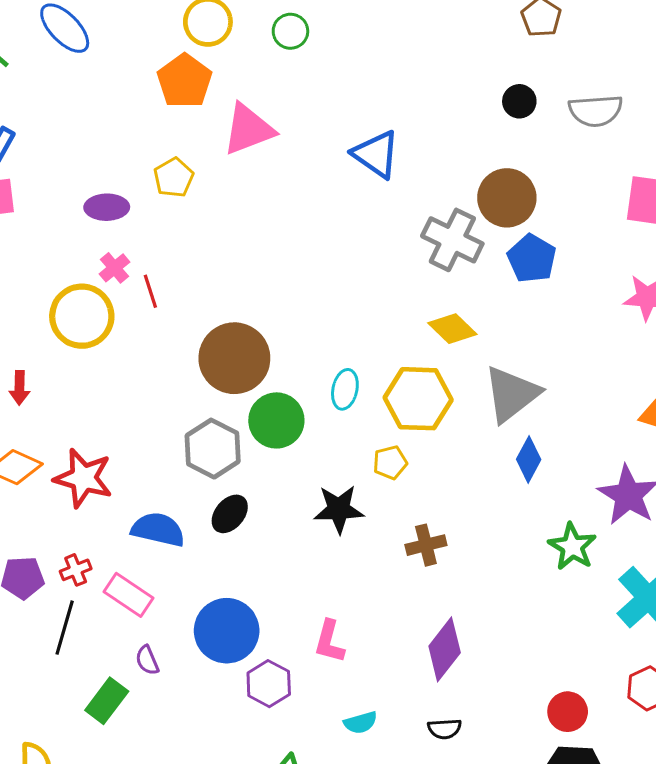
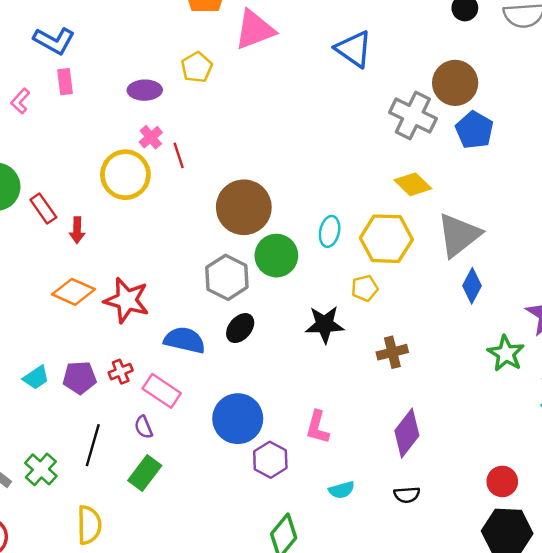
black line: (65, 628) -> (93, 445), moved
purple semicircle: (147, 660) -> (144, 427), moved

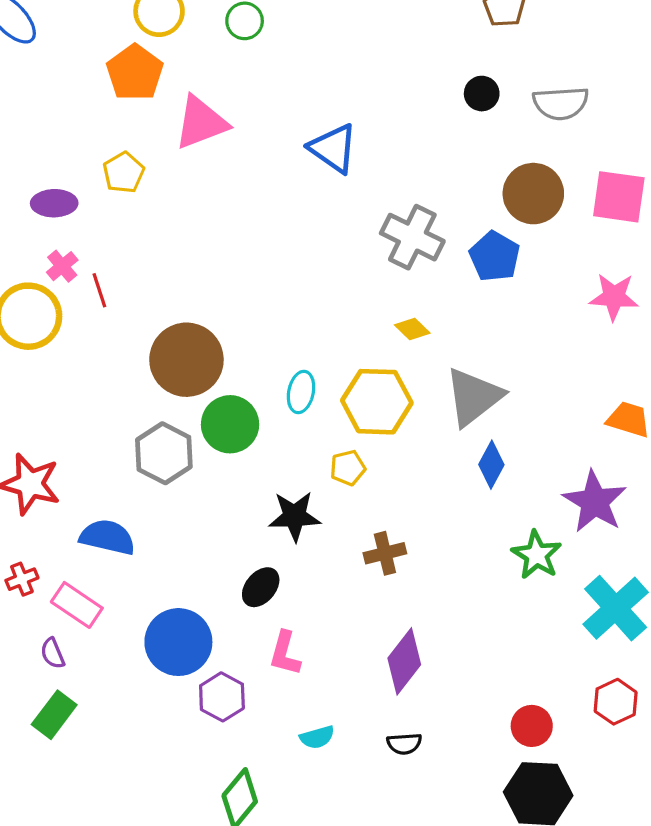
brown circle: (455, 83) -> (533, 194), moved
yellow diamond: (413, 184) -> (412, 329), size x0.7
black ellipse: (240, 328) -> (261, 587), moved

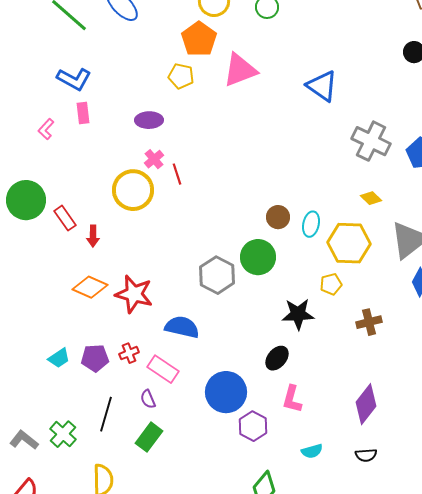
yellow pentagon: (124, 173) -> (181, 76), moved, turned -30
brown circle: (186, 360) -> (278, 217), moved, size x0.5
cyan ellipse: (301, 392) -> (311, 224), moved
brown cross: (385, 553) -> (369, 322), moved

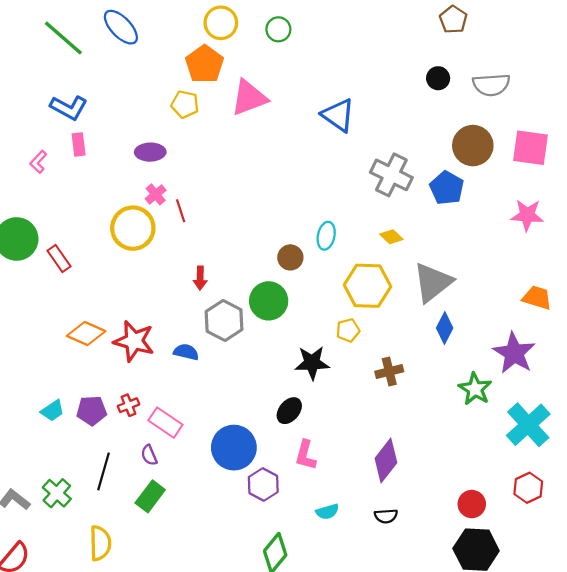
cyan ellipse: (311, 224) -> (326, 236), moved
red arrow: (93, 236) -> (200, 278), moved
blue semicircle: (182, 327) -> (186, 352), moved, size x0.7

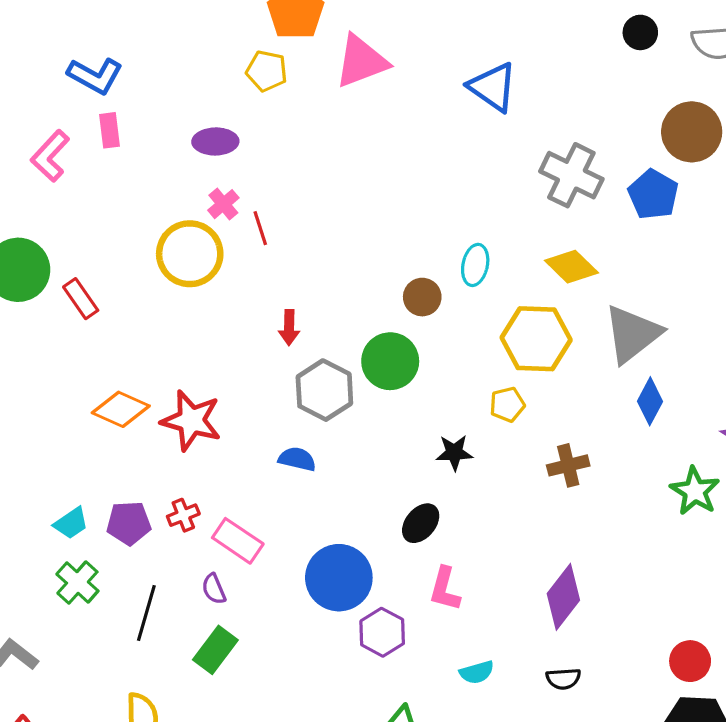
pink L-shape: (38, 162) -> (50, 156), size x1.5
yellow diamond: (391, 237) -> (571, 267), size x1.5
blue semicircle: (186, 352) -> (297, 459), moved
black star: (312, 363) -> (454, 453), size x0.7
green cross: (57, 493) -> (77, 583), moved

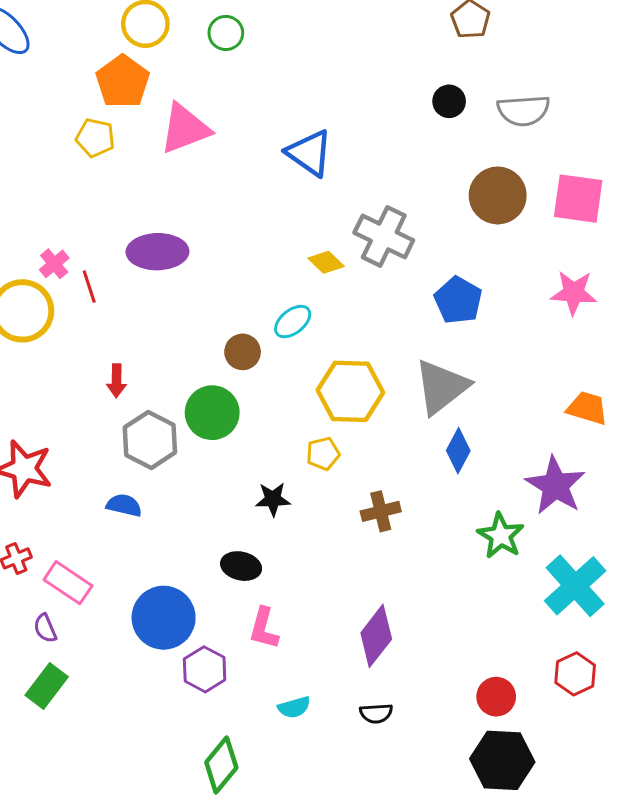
purple ellipse: (215, 141) -> (157, 252), moved, size x1.4
blue pentagon: (653, 194) -> (458, 300), moved
cyan ellipse: (475, 265) -> (293, 322), turned 39
yellow diamond: (571, 267) -> (326, 262), moved, size x0.7
black ellipse: (421, 523) -> (241, 566), turned 63

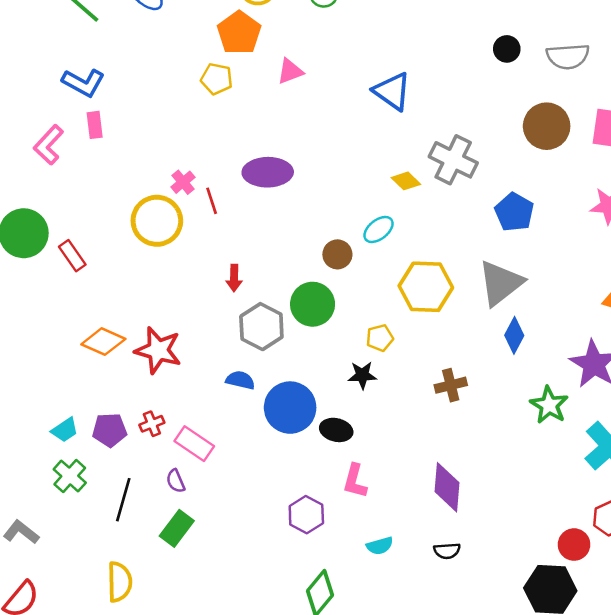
pink triangle: (185, 129) -> (290, 71), size x0.6
yellow pentagon: (323, 454) -> (380, 338), moved
blue circle: (164, 618) -> (290, 408), moved
purple diamond: (376, 636) -> (447, 487), turned -33
red circle: (496, 697) -> (574, 545), moved

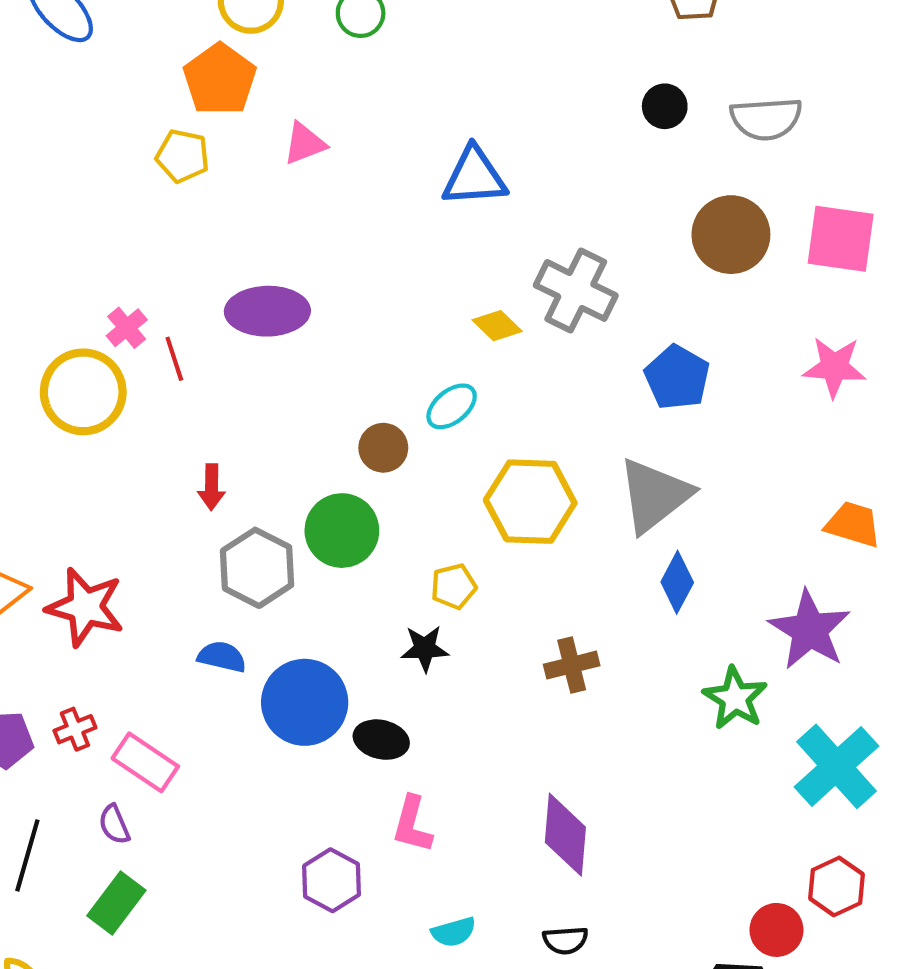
blue triangle: (392, 91) -> (474, 177), turned -39

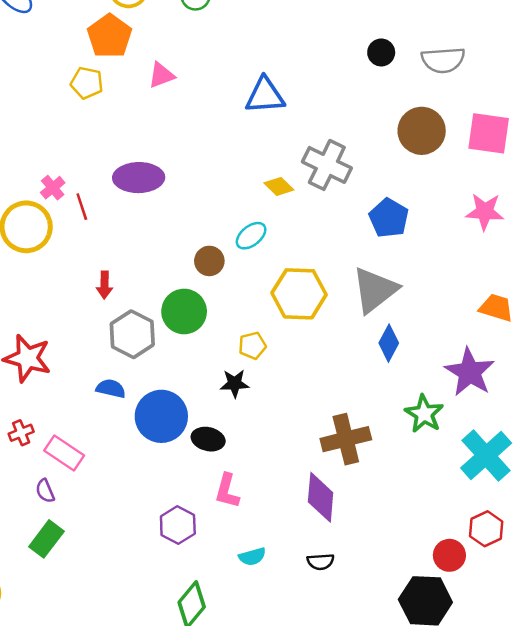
brown cross: (572, 665) -> (346, 439), moved, size x1.5

